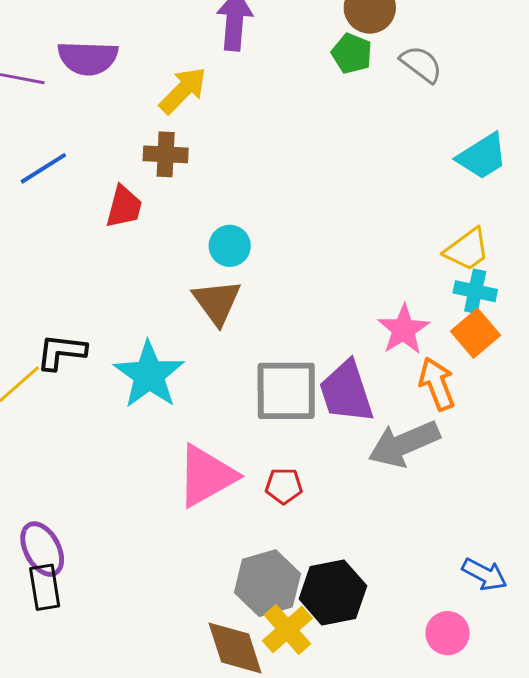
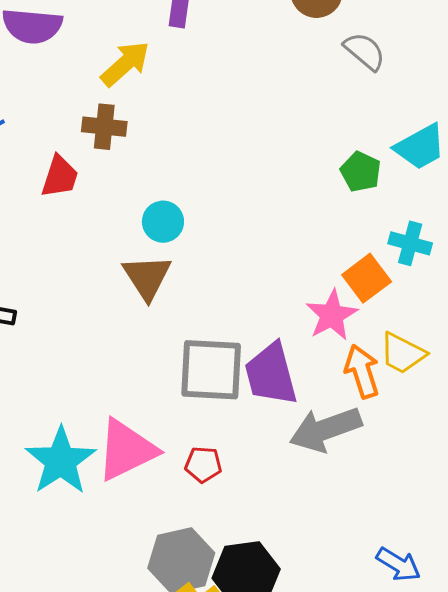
green pentagon: (352, 53) -> (361, 172), moved
yellow trapezoid: (467, 250) -> (403, 353), moved, turned 60
cyan cross: (475, 291) -> (410, 243), moved
orange square: (475, 333) -> (367, 278), moved
cyan star: (149, 375) -> (61, 461), moved

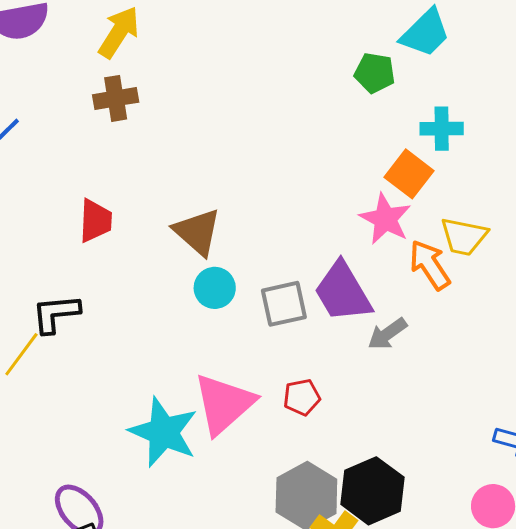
red trapezoid: (60, 177) -> (95, 221), moved
cyan circle: (163, 222) -> (215, 288), moved
gray square: (211, 370) -> (284, 304), size x0.7
gray arrow: (326, 429) -> (387, 334), moved, size x0.6

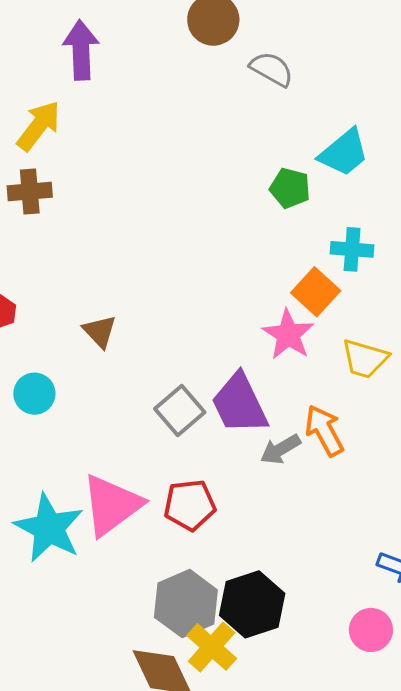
brown triangle: (197, 232) -> (100, 331), size x0.7
orange arrow: (430, 265) -> (324, 430), moved
cyan circle: (215, 288) -> (34, 394), moved
gray square: (284, 304) -> (180, 411), turned -33
red pentagon: (302, 397) -> (190, 505), size x1.4

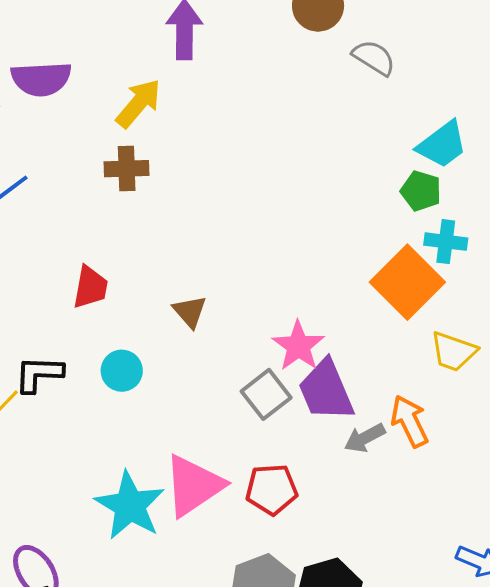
green pentagon: (290, 188) -> (421, 191), moved
orange square: (316, 292) -> (407, 282), size x1.5
pink star: (288, 335) -> (298, 346), moved

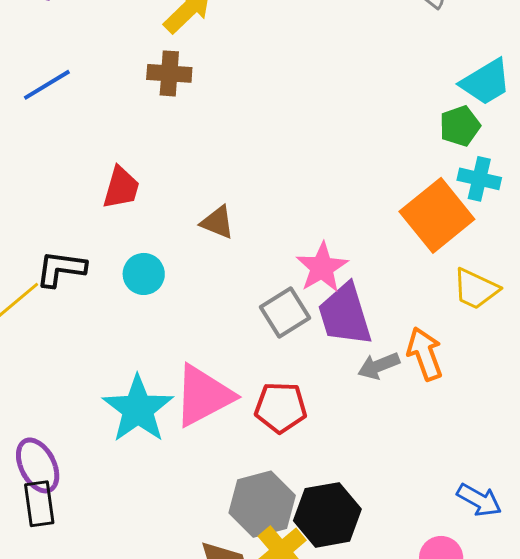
green pentagon: (421, 191) -> (460, 126), turned 30
brown triangle: (190, 312) -> (217, 222), turned -33

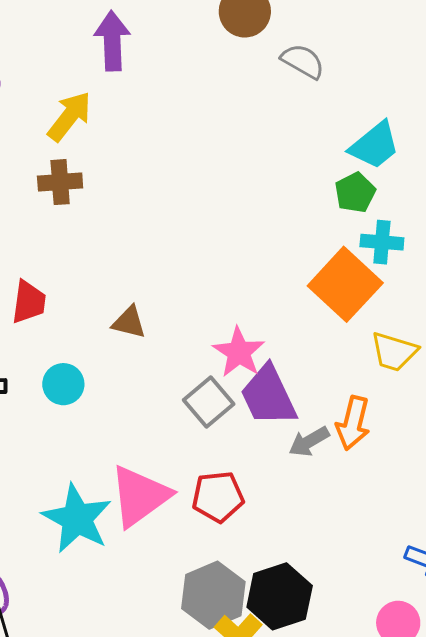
orange arrow: (425, 354) -> (353, 423), turned -138

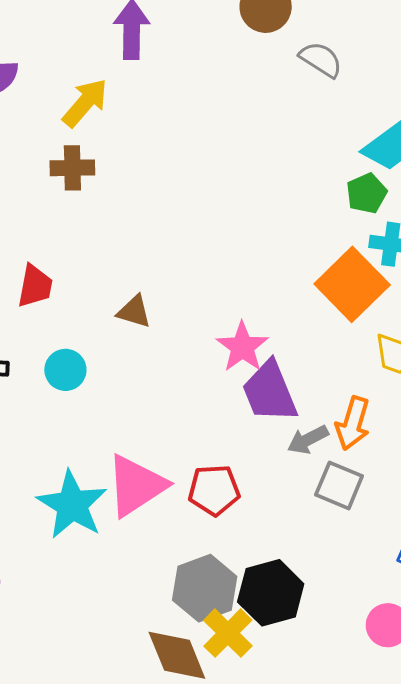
gray square: (209, 402) -> (339, 485), moved, turned -30

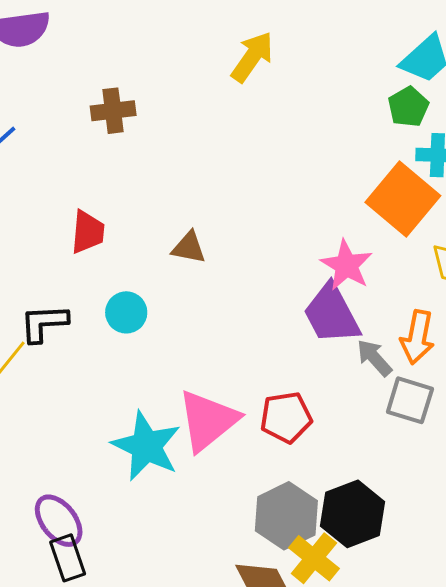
yellow arrow: (85, 103) -> (252, 57), moved
pink star: (242, 347) -> (346, 265), moved
gray arrow: (308, 440) -> (374, 358), turned 81

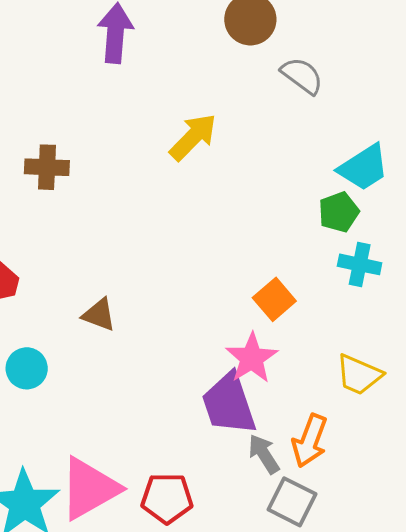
orange square: (403, 199) -> (274, 299), moved, size x0.6

